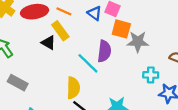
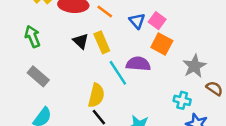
yellow rectangle: (60, 31) -> (102, 42), moved
gray star: (138, 42) -> (194, 66), moved, turned 30
purple semicircle: (104, 51) -> (138, 64), turned -105

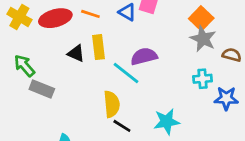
yellow rectangle: (102, 42) -> (98, 47), turned 35
orange square: (162, 44) -> (201, 18), moved, turned 35
gray rectangle: (38, 76) -> (42, 89), moved

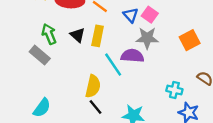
gray star: (203, 39) -> (147, 38), moved, turned 30
green arrow: (24, 66) -> (49, 34), moved

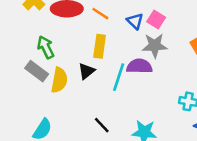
black triangle: (77, 35) -> (86, 71), moved, turned 42
cyan line: (113, 65) -> (119, 77), turned 55
yellow semicircle: (93, 86) -> (59, 80), moved

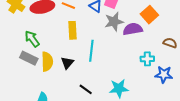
purple semicircle: (139, 66) -> (133, 29), moved
black triangle: (86, 71) -> (67, 63), moved

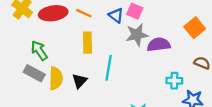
orange square: (149, 15) -> (195, 28), moved

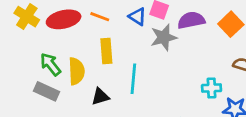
purple semicircle: (159, 45) -> (191, 20), moved
yellow semicircle: (56, 78) -> (76, 71), moved
black triangle: (80, 81) -> (100, 96), turned 35

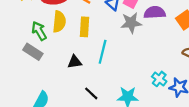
yellow semicircle: (76, 71) -> (59, 22), moved
cyan cross: (212, 88) -> (159, 79), moved, turned 32

